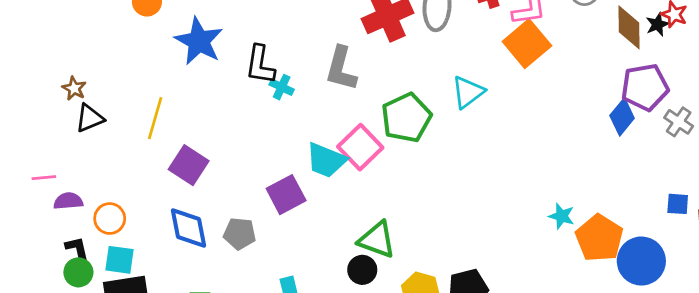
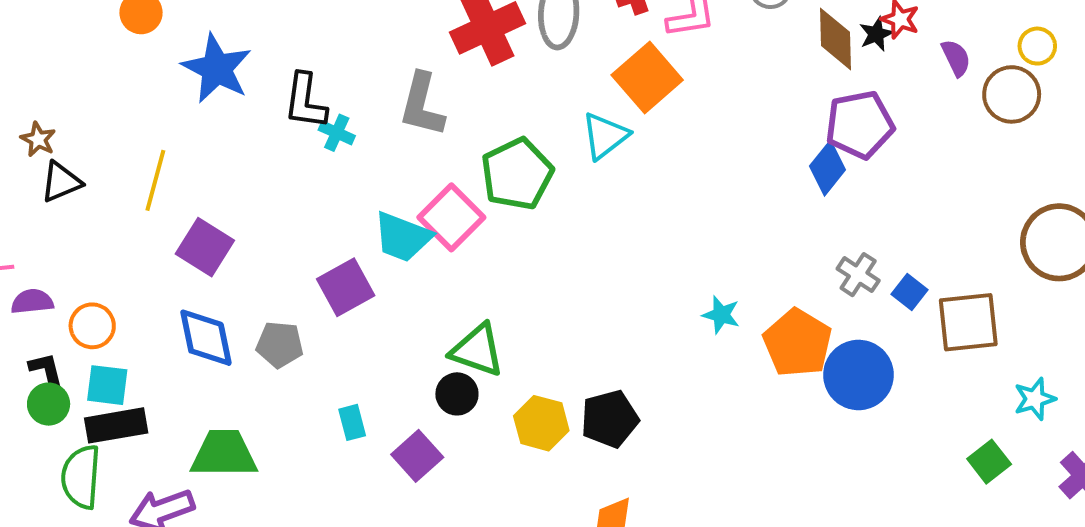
orange square: (527, 44) -> (647, 77), moved
gray cross: (679, 122) -> (858, 275), moved
blue square: (678, 204) -> (909, 292), turned 35
cyan star: (561, 216) -> (721, 315), moved

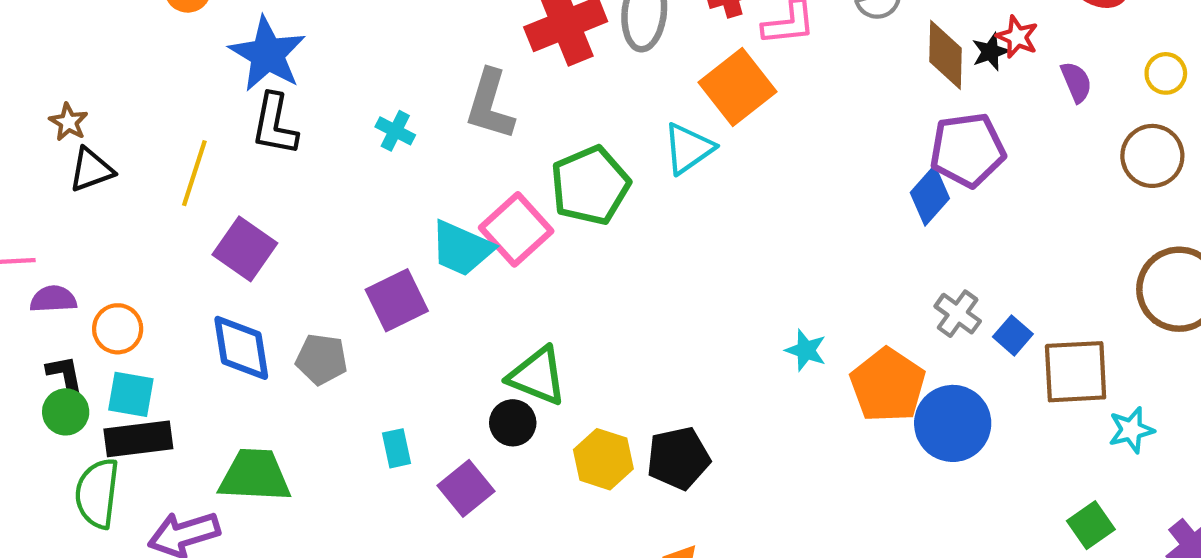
brown circle: (1012, 94) -> (1152, 156), moved
black L-shape: (305, 101) -> (275, 124), moved
cyan star: (1035, 399) -> (1131, 430), moved

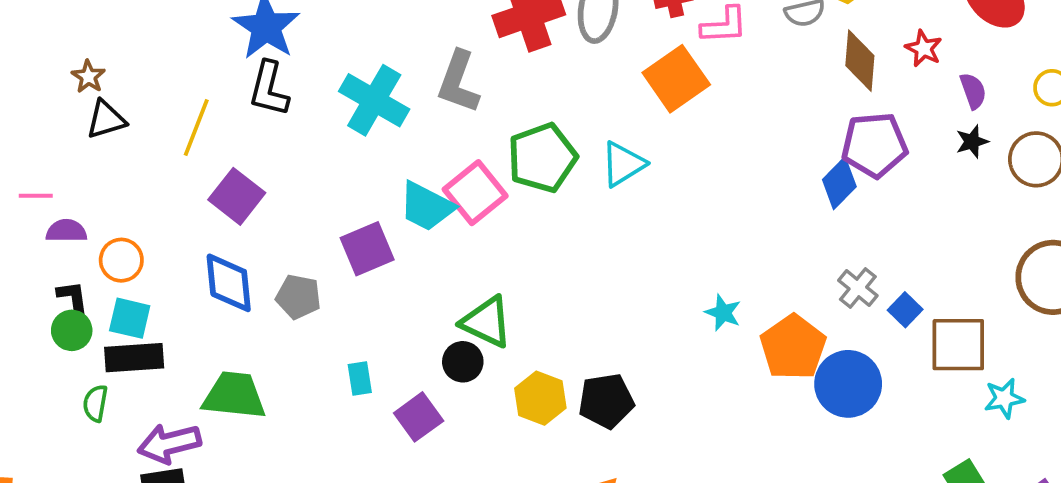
black star: (990, 52) -> (972, 142), moved
cyan cross: (395, 131) -> (374, 100), size x2.0
cyan triangle: (688, 148) -> (623, 164), moved
green semicircle: (97, 493) -> (95, 403), size x0.6

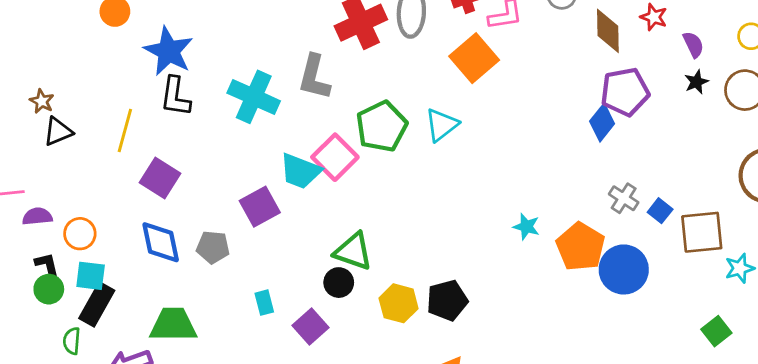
black rectangle: (134, 358) -> (97, 304), turned -51

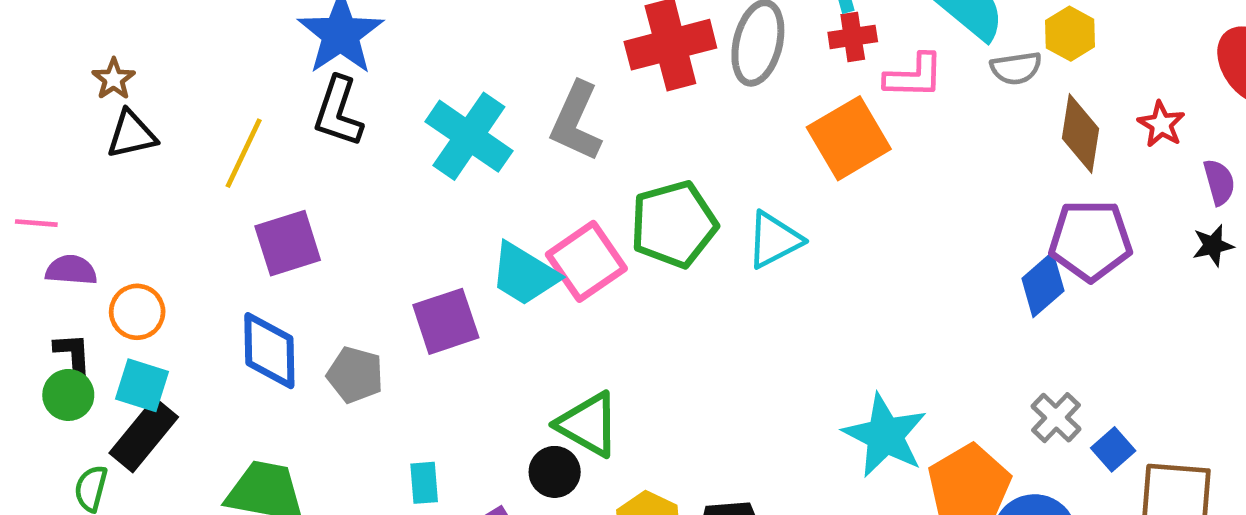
purple square: (160, 178) -> (288, 243), turned 30
cyan star: (526, 227) -> (885, 435), size x1.8

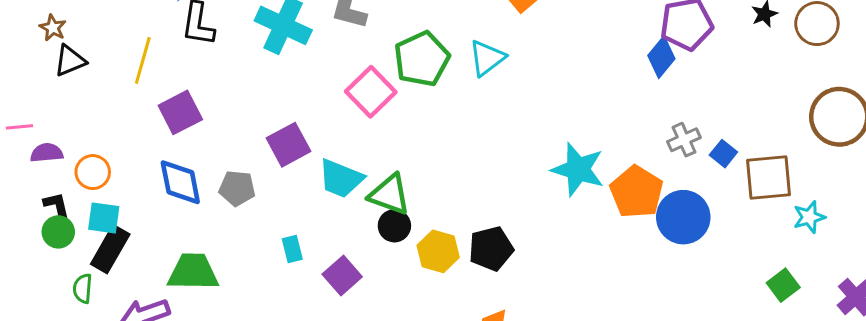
cyan trapezoid: (524, 274) -> (341, 178), moved
gray cross: (1056, 418) -> (684, 140), turned 32
black circle: (555, 472) -> (394, 226), moved

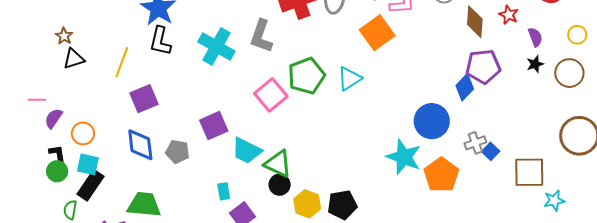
purple semicircle: (47, 153) -> (53, 118), turned -55
blue square: (723, 154) -> (491, 151), moved
blue circle: (683, 217) -> (432, 121), moved
cyan rectangle: (292, 249) -> (224, 191), moved

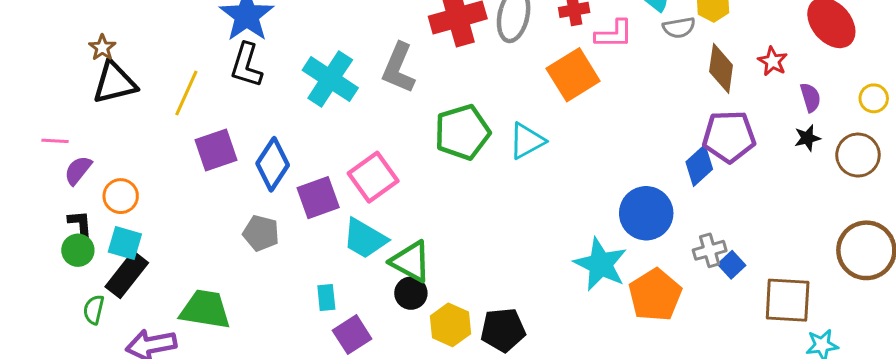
black triangle: (74, 59) -> (114, 83), size x1.4
pink square: (271, 95) -> (373, 177), moved
blue diamond: (140, 145) -> (273, 164), moved, turned 36

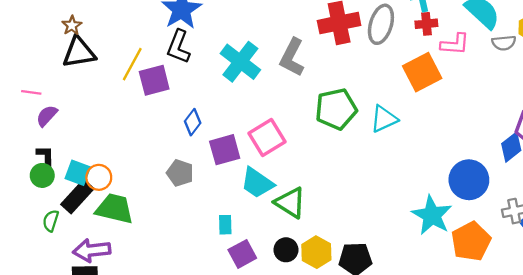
purple square: (216, 150) -> (154, 80), moved
blue diamond: (273, 164) -> (193, 122), size x0.7
orange circle: (121, 196) -> (99, 177), moved
black circle: (411, 293) -> (286, 250), moved
green trapezoid: (205, 309) -> (115, 209), moved

